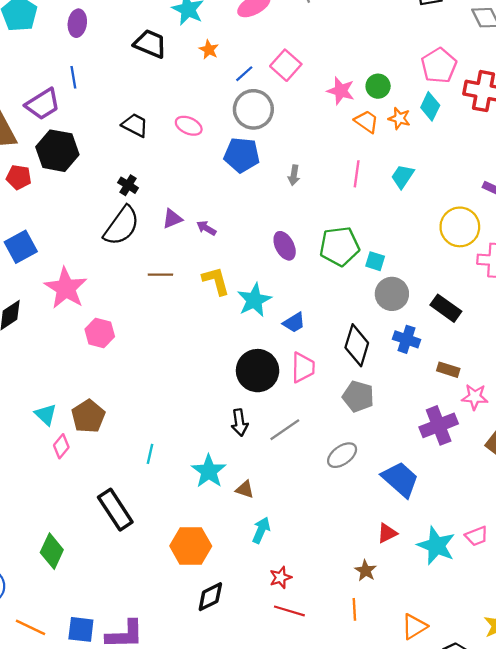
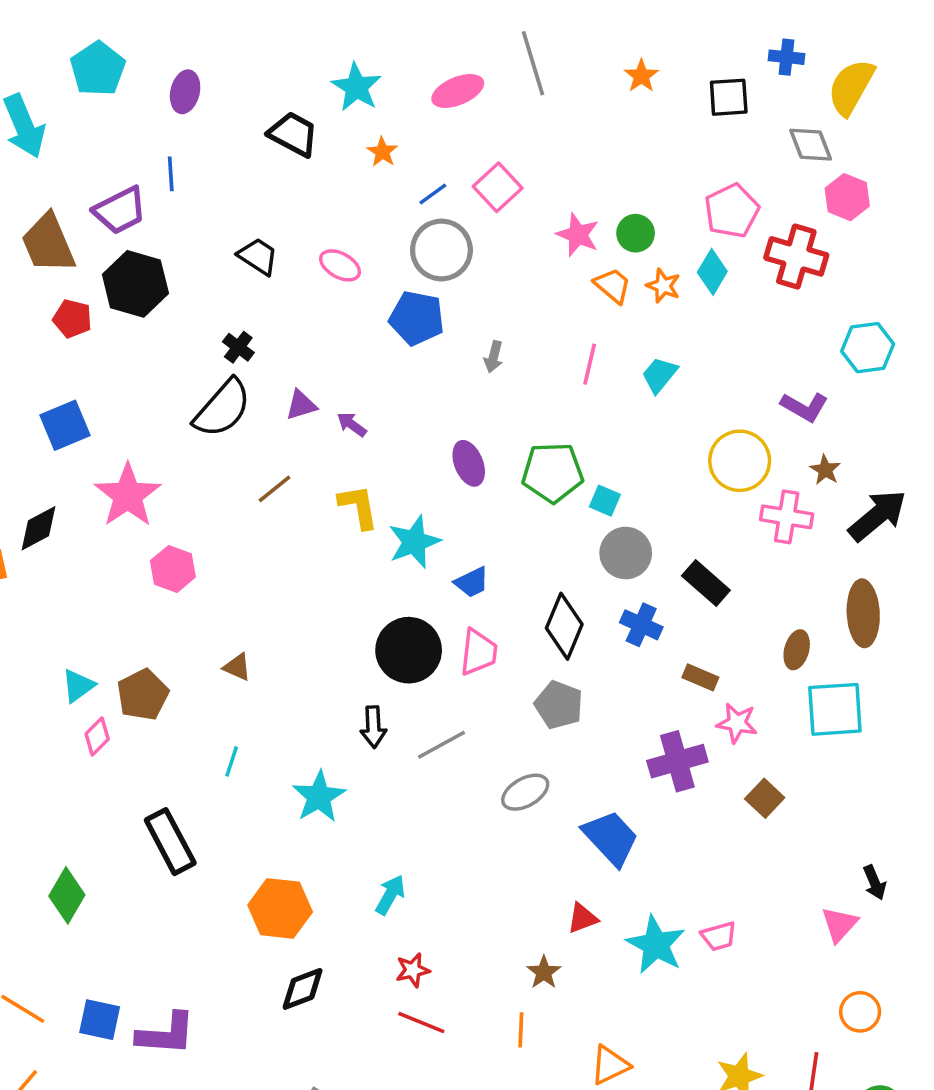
brown line: (160, 275) -> (275, 489), turned -45
cyan triangle: (46, 415) -> (78, 686), turned 35
brown triangle: (245, 489) -> (237, 667), moved

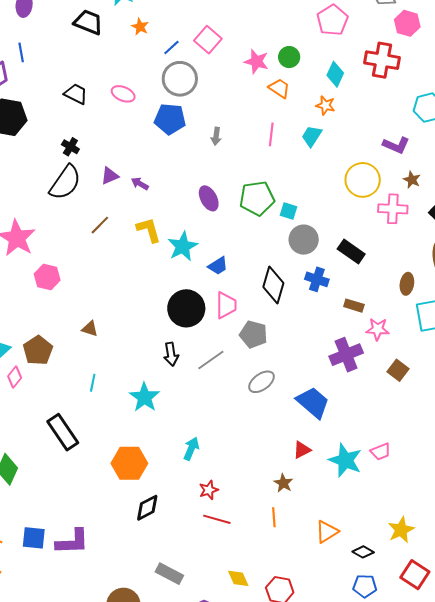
pink pentagon: (732, 211) -> (332, 20), moved
orange star: (663, 286) -> (325, 105), moved
gray pentagon: (559, 705) -> (253, 334), moved

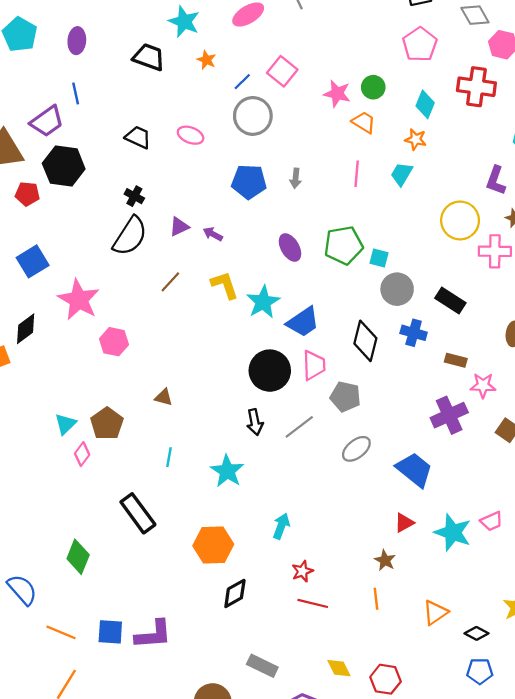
blue pentagon: (170, 119) -> (249, 182), moved
purple L-shape: (396, 145) -> (496, 180), turned 88
blue trapezoid: (218, 266) -> (303, 322), size x1.5

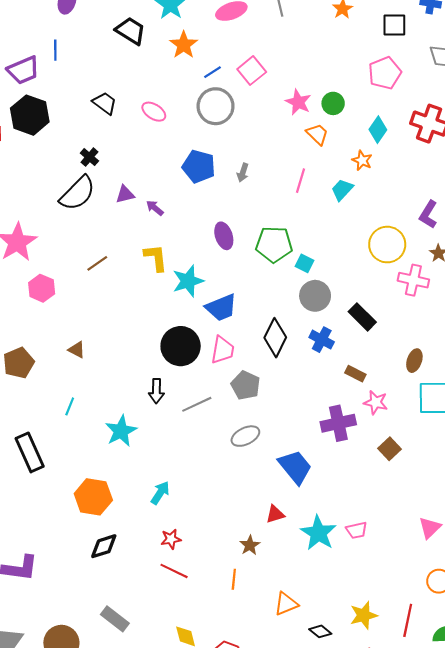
orange star: (206, 60) -> (184, 45), size x1.5
brown line: (170, 282) -> (97, 263), moved

